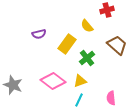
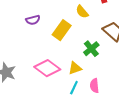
green cross: (87, 58) -> (91, 49), moved
pink semicircle: (111, 98) -> (94, 86), moved

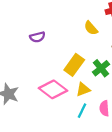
yellow rectangle: (62, 30) -> (74, 65), moved

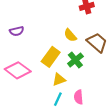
yellow semicircle: (91, 28) -> (70, 35), moved
pink diamond: (53, 89) -> (18, 70), moved

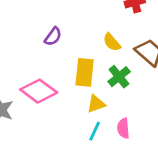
purple semicircle: (17, 31) -> (53, 37), moved, turned -40
yellow rectangle: (51, 57) -> (85, 72), turned -30

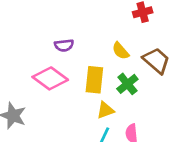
purple semicircle: (53, 37) -> (64, 45), turned 48
pink diamond: (39, 91) -> (50, 78), moved

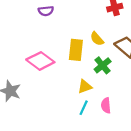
purple semicircle: (64, 45) -> (46, 11), moved
yellow rectangle: (94, 80) -> (76, 50), moved

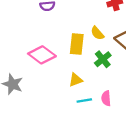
yellow triangle: (85, 87) -> (76, 80), moved
cyan line: (84, 108) -> (84, 101), turned 56

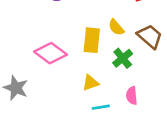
pink semicircle: (106, 98) -> (132, 96), moved

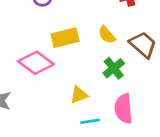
yellow rectangle: (92, 40) -> (65, 38), moved, turned 70
pink semicircle: (132, 96) -> (124, 109), size x1.5

